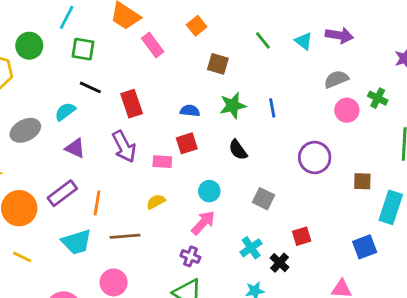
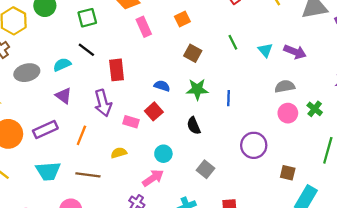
green square: (83, 49) -> (87, 18), turned -36
red square: (187, 143) -> (154, 111), turned -36
orange line: (97, 203) -> (81, 135), moved

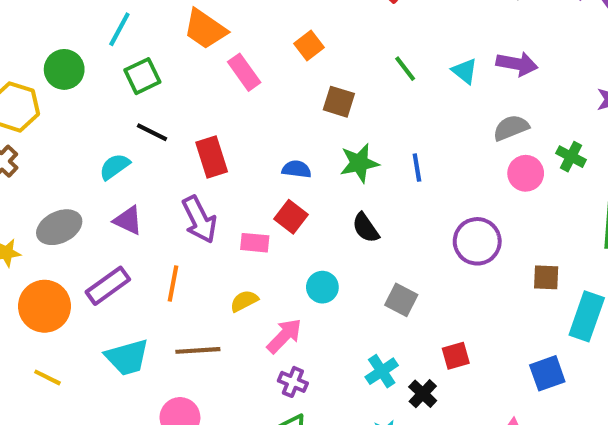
gray ellipse: (27, 73) -> (59, 227), moved
pink arrow: (153, 178) -> (284, 336), moved

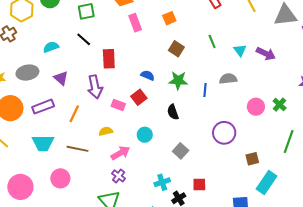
gray semicircle: (511, 128) -> (228, 79), moved
cyan semicircle: (115, 167) -> (51, 47), moved
brown square: (546, 277) -> (252, 159), turned -32

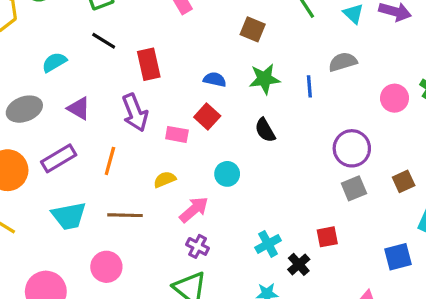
gray square: (181, 151) -> (354, 188), moved, turned 35

